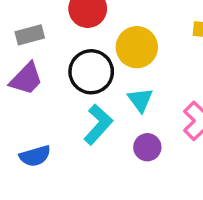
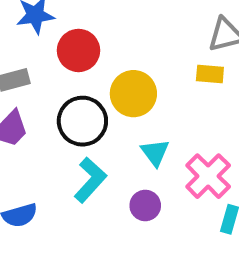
cyan triangle: (140, 100) -> (155, 153), moved

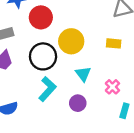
yellow rectangle: (210, 74) -> (114, 43), moved
pink cross: (208, 176) -> (112, 87), size x0.6

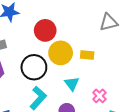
red circle: (41, 17) -> (45, 30), moved
yellow rectangle: (114, 43) -> (87, 55), moved

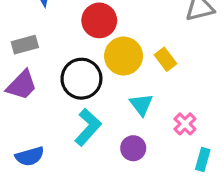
yellow rectangle: (87, 55) -> (166, 59), turned 48

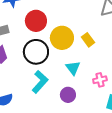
red circle: (99, 20) -> (36, 21), moved
pink cross: (185, 124) -> (100, 80), turned 32

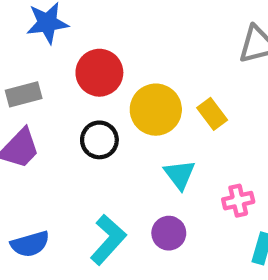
black circle: (36, 52) -> (99, 140), size x0.7
cyan L-shape: (40, 82) -> (108, 240), moved

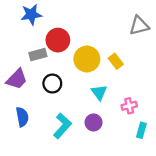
gray rectangle: (24, 94) -> (38, 55), moved
black circle: (99, 140) -> (52, 84), moved
blue semicircle: (30, 244) -> (22, 117), moved, turned -84

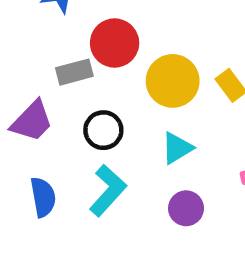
cyan triangle: (99, 92) -> (177, 148), moved, turned 36
cyan L-shape: (62, 126) -> (108, 190), moved

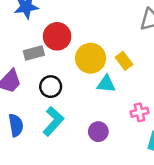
cyan triangle: (177, 148) -> (106, 84), moved, turned 36

